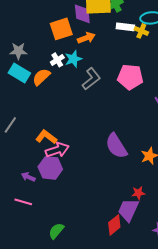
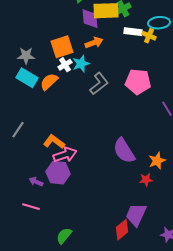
orange square: (61, 29) -> (62, 47), moved
red star: (138, 193) -> (146, 180), moved

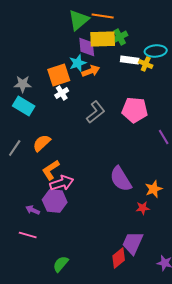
cyan star: (81, 64) -> (78, 63), moved
orange semicircle: (49, 82) -> (42, 143), moved
gray line: (18, 130) -> (15, 148), moved
orange L-shape: (54, 142) -> (51, 170), turned -70

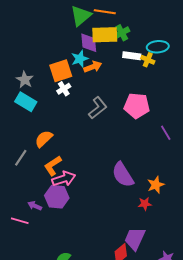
gray star: (23, 84) -> (25, 80), turned 30
gray line: (15, 148) -> (21, 158), moved
pink line: (28, 235) -> (20, 221), moved

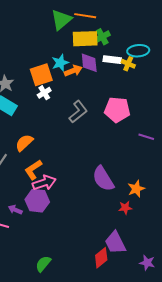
purple diamond: (89, 43) -> (89, 63), moved
purple line: (166, 133) -> (146, 137), turned -42
purple trapezoid: (135, 239) -> (115, 243), turned -50

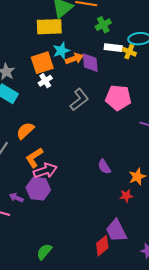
yellow rectangle: (85, 39) -> (49, 27), moved
purple diamond: (89, 63) -> (90, 63), moved
purple semicircle: (103, 179) -> (104, 167), size x0.6

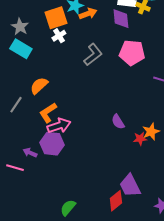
purple diamond: (90, 63) -> (121, 19), moved
red star: (126, 196) -> (140, 139), moved
green semicircle: (44, 252) -> (68, 208), moved

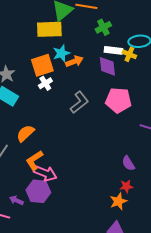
purple semicircle: (118, 122) -> (128, 163), moved
pink arrow: (59, 126) -> (45, 173), turned 40
orange star: (151, 132) -> (118, 201), moved

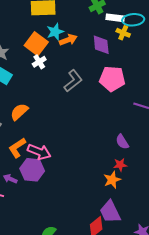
white rectangle: (113, 50) -> (115, 18), moved
orange square: (42, 65) -> (36, 44), turned -35
orange L-shape: (34, 160) -> (17, 148), moved

